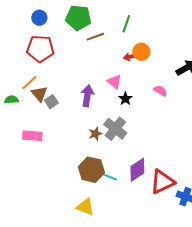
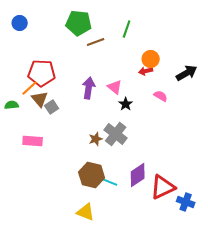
blue circle: (39, 18) -> (20, 23), moved
red pentagon: (40, 49) -> (42, 73), moved
orange circle: (141, 52) -> (151, 59), moved
red arrow: (130, 57) -> (146, 71), moved
purple arrow: (87, 96) -> (89, 88), moved

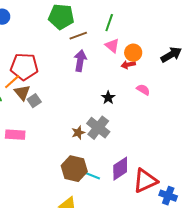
black arrow: (187, 73) -> (171, 55), moved
pink triangle: (115, 87) -> (112, 46), moved
purple arrow: (89, 88) -> (80, 61), moved

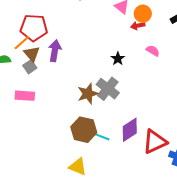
purple arrow: (80, 61) -> (55, 51), moved
gray square: (34, 101) -> (30, 67), moved
brown star: (78, 133) -> (88, 94), size x1.5

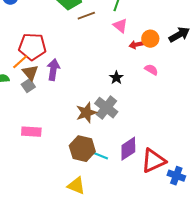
orange circle: (143, 14) -> (150, 39), moved
pink rectangle: (25, 96) -> (31, 132), moved

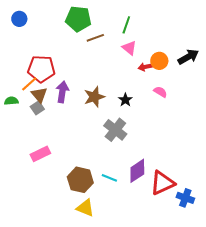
brown star: (86, 113) -> (94, 97), moved
pink rectangle: (31, 132) -> (40, 154), turned -30
brown hexagon: (82, 149) -> (80, 180), moved

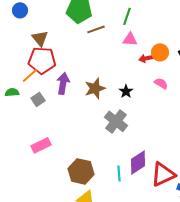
pink triangle: (129, 48) -> (130, 39), turned -35
brown triangle: (39, 95) -> (40, 38), moved
cyan line: (109, 178) -> (119, 173), moved, turned 63

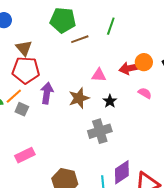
pink triangle: (130, 39) -> (99, 75), moved
red arrow: (146, 58) -> (130, 68), size x1.5
orange line: (30, 75) -> (14, 96), moved
gray square: (38, 99) -> (22, 109), turned -32
gray cross: (116, 121) -> (100, 131), turned 35

